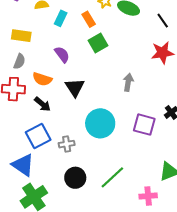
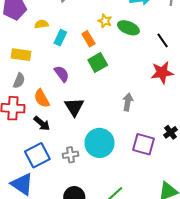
orange semicircle: (42, 79) -> (42, 98), turned 42
gray cross: (67, 144) -> (71, 155), moved

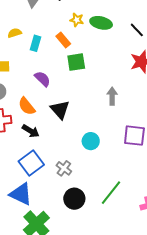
green square: (98, 63) -> (76, 62), turned 30
cyan circle: (99, 143) -> (91, 141), size x0.6
gray cross: (71, 155) -> (64, 168), moved, turned -35

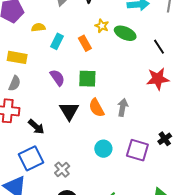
green square: (76, 62) -> (87, 79), moved
orange semicircle: (27, 106) -> (96, 108), moved
cyan circle: (91, 141) -> (103, 149), moved

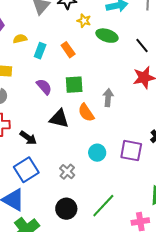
yellow star: (102, 26) -> (84, 21), moved
gray arrow: (123, 107) -> (108, 98), moved
black triangle: (69, 111) -> (59, 119), turned -40
gray cross: (62, 170) -> (67, 172), moved

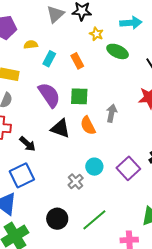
purple semicircle: (44, 87) -> (49, 95), size x1.5
purple square: (131, 151) -> (128, 168), turned 30
gray cross: (67, 172) -> (76, 182), moved

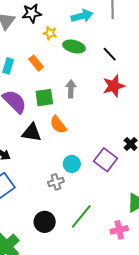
gray arrow: (112, 113) -> (71, 89), moved
gray cross: (76, 182) -> (56, 182), turned 35

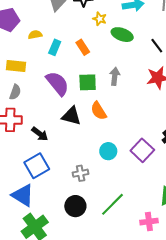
gray cross: (56, 182) -> (81, 173), moved

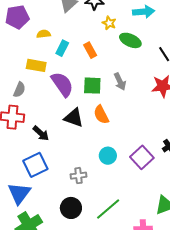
yellow rectangle: (16, 66) -> (36, 65), moved
gray arrow: (115, 76) -> (120, 82), turned 144
blue triangle: (23, 195) -> (19, 193), turned 30

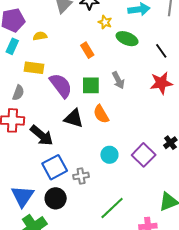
cyan rectangle: (62, 48) -> (12, 46), moved
black arrow: (41, 133) -> (42, 135), size x1.4
blue square: (35, 165) -> (55, 167), moved
black circle: (71, 208) -> (56, 198), moved

